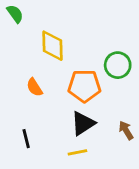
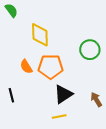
orange pentagon: (84, 86) -> (51, 67), moved
black line: (26, 139) -> (11, 95), moved

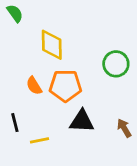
black triangle: (63, 94) -> (82, 121), turned 36
yellow line: (59, 116) -> (39, 140), moved

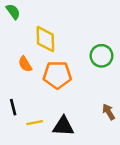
orange semicircle: (34, 86) -> (25, 64), moved
black triangle: (82, 121) -> (63, 126), moved

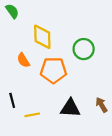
green circle: (101, 56) -> (84, 49), moved
black triangle: (63, 126) -> (70, 108), moved

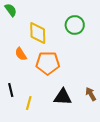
green circle: (84, 49) -> (75, 25), moved
yellow line: (32, 115) -> (29, 103), turned -64

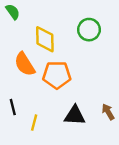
orange semicircle: (21, 54) -> (25, 64), size x1.5

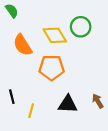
yellow diamond: (45, 39) -> (55, 35), moved, turned -30
orange semicircle: (25, 64) -> (23, 45), moved

